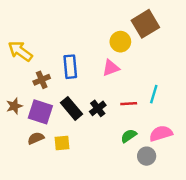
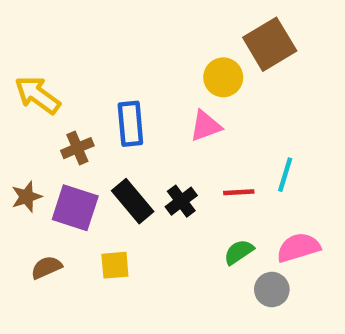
brown semicircle: (36, 138) -> (46, 267), moved

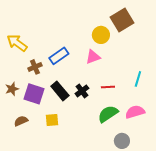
blue rectangle: (130, 124) -> (59, 56), turned 60
cyan line: (285, 175) -> (138, 79), moved
green semicircle: (239, 252) -> (108, 114), size x1.5
gray circle: (272, 290) -> (122, 141), moved

